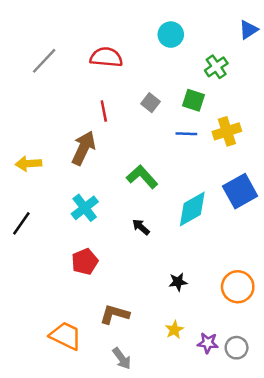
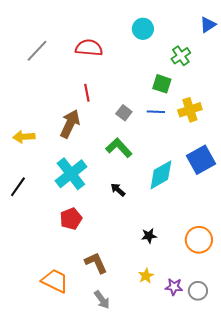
gray square: (150, 103) -> (124, 113), moved
cyan cross: (85, 208) -> (71, 174), size x1.4
brown L-shape: (115, 314) -> (96, 263), turned 50

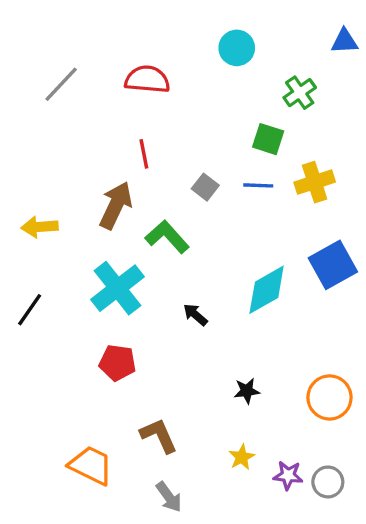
blue triangle: (208, 25) -> (344, 41), turned 30
green L-shape: (119, 148) -> (167, 237), moved
red pentagon: (71, 219) -> (117, 363), turned 30

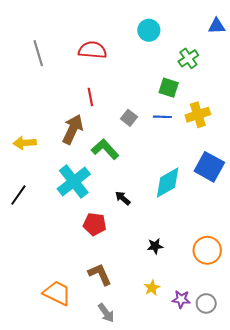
gray line: (61, 84) -> (38, 53), turned -60
blue square: (333, 265) -> (209, 167), turned -32
red pentagon: (117, 363) -> (95, 224), moved

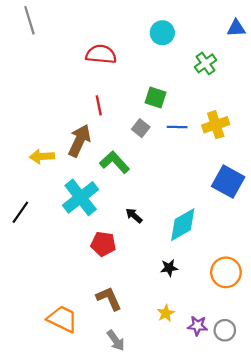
gray line: (38, 53) -> (29, 20), moved
green square: (169, 88) -> (156, 97), moved
yellow arrow: (25, 143) -> (42, 157), moved
cyan diamond: (168, 182) -> (183, 225), moved

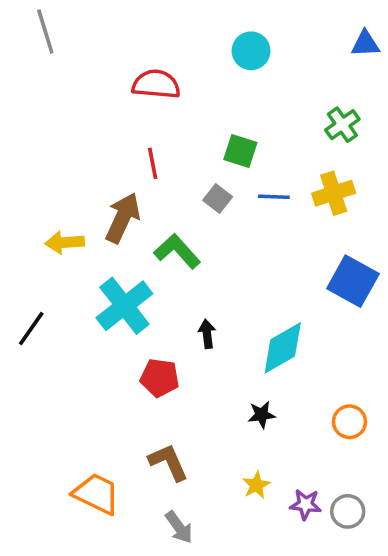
green cross: (205, 63) -> (342, 125), moved
black arrow: (134, 216) -> (207, 334), turned 42
orange circle: (226, 272) -> (349, 422), size x0.7

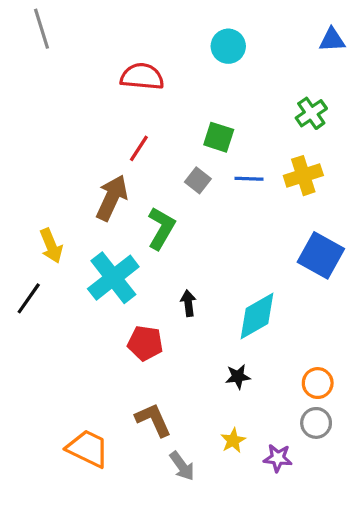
red line: (153, 163) -> (139, 148), turned 44
yellow arrow: (65, 242) -> (51, 246), moved, turned -108
green L-shape: (177, 251) -> (161, 228), turned 72
gray circle: (348, 511) -> (316, 423), moved
gray arrow: (179, 527) -> (182, 466), moved

